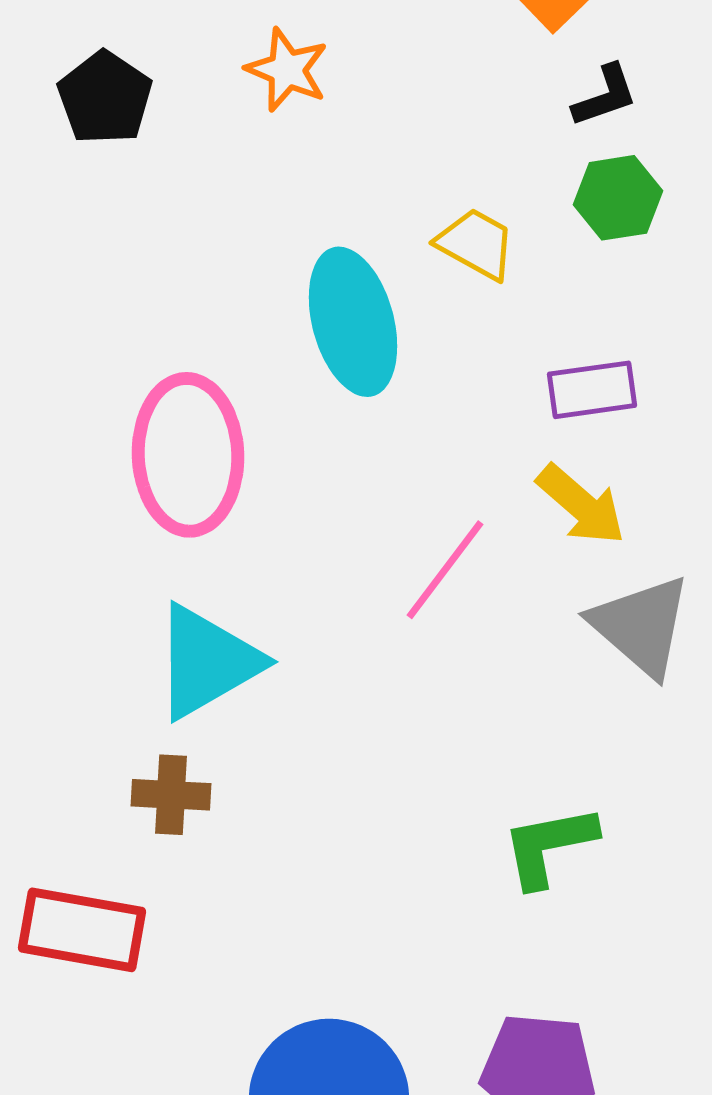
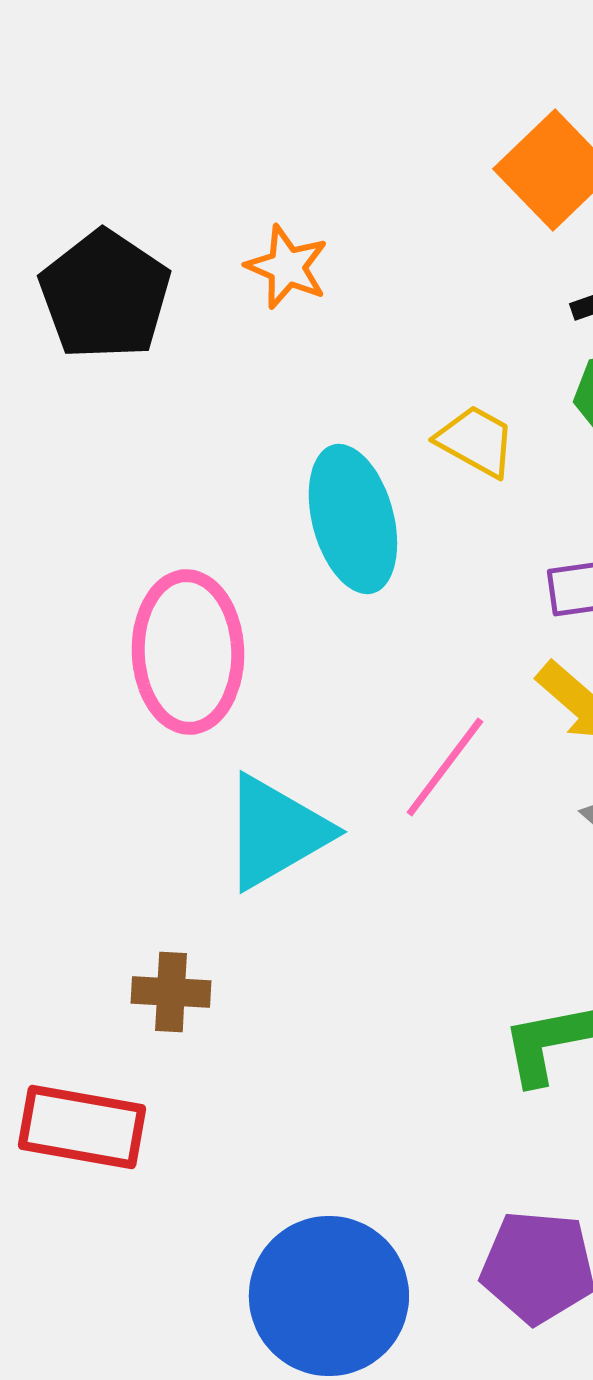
black pentagon: (105, 98) -> (105, 295), size x1.4
cyan triangle: (207, 662) -> (276, 832), moved

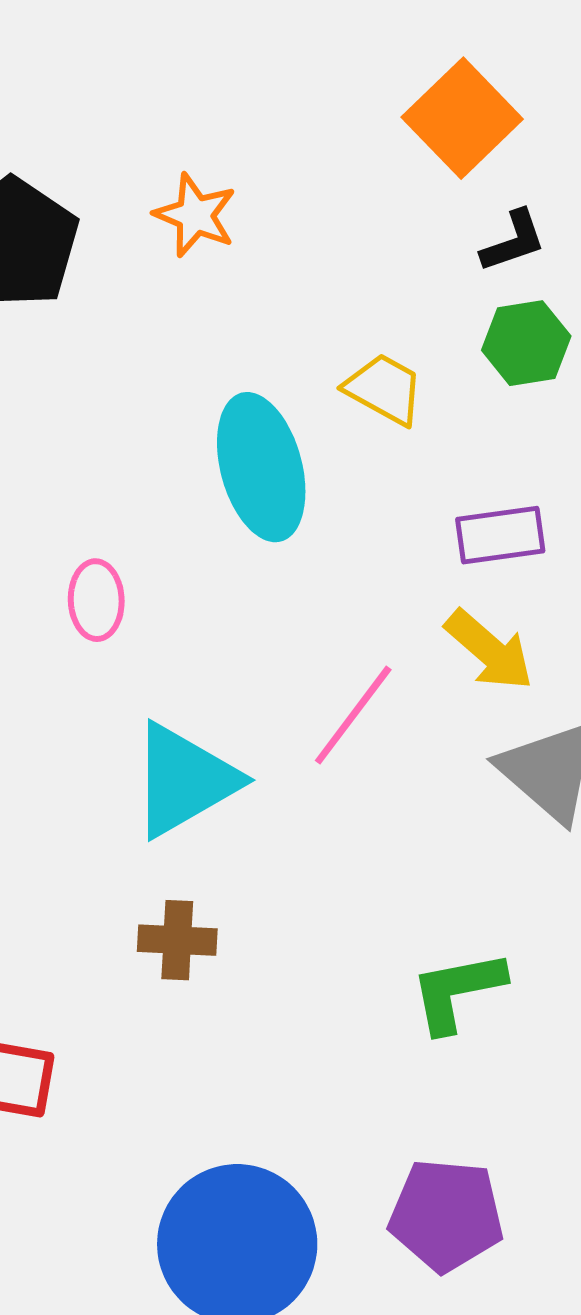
pink ellipse: (188, 652) -> (96, 600), size x0.5
brown cross: (171, 992) -> (177, 940), moved

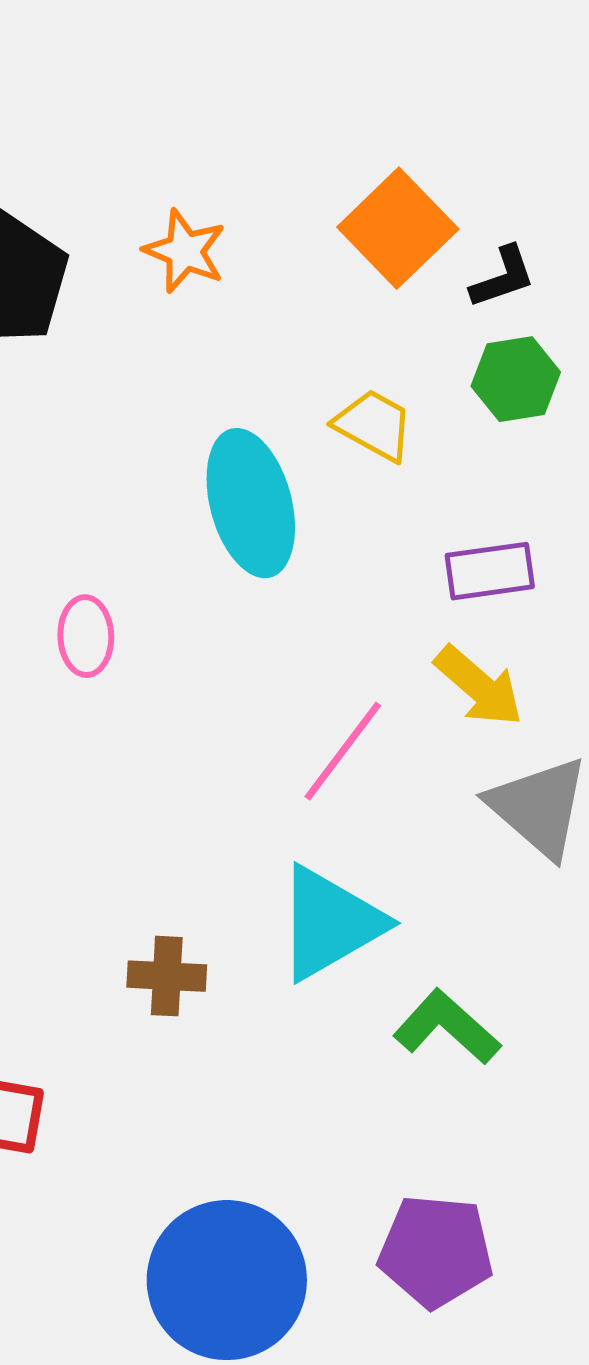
orange square: (462, 118) -> (398, 228), moved
cyan triangle: (184, 780) -> (330, 923), moved
green L-shape: (457, 991) -> (447, 1027), turned 53

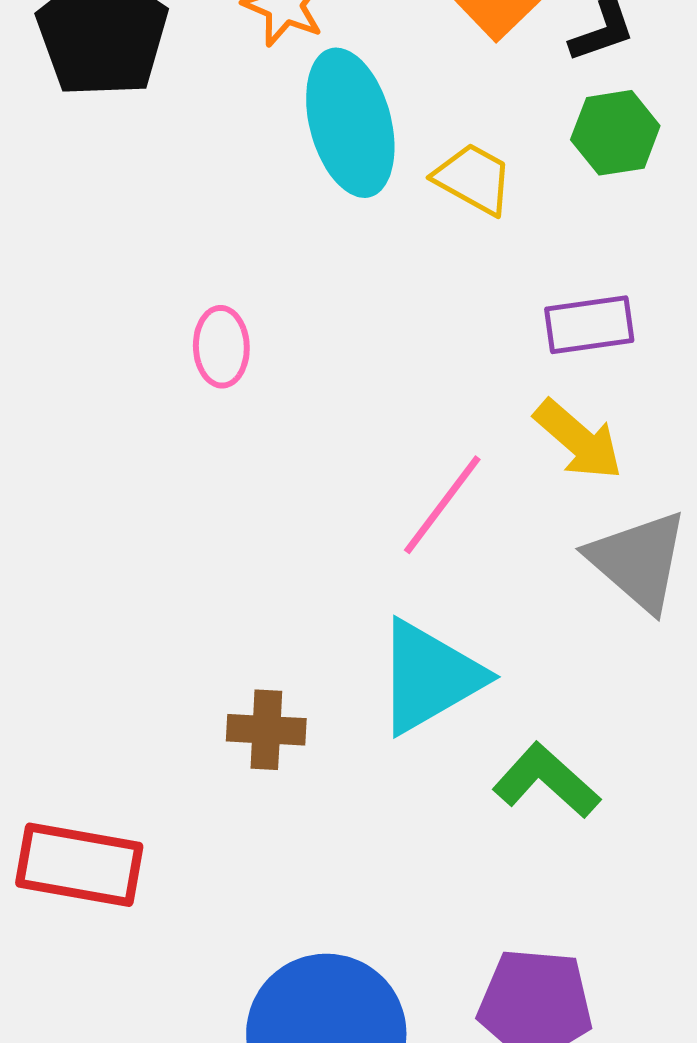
cyan ellipse: (251, 503) -> (350, 123), moved
pink ellipse: (86, 636) -> (221, 347), moved

